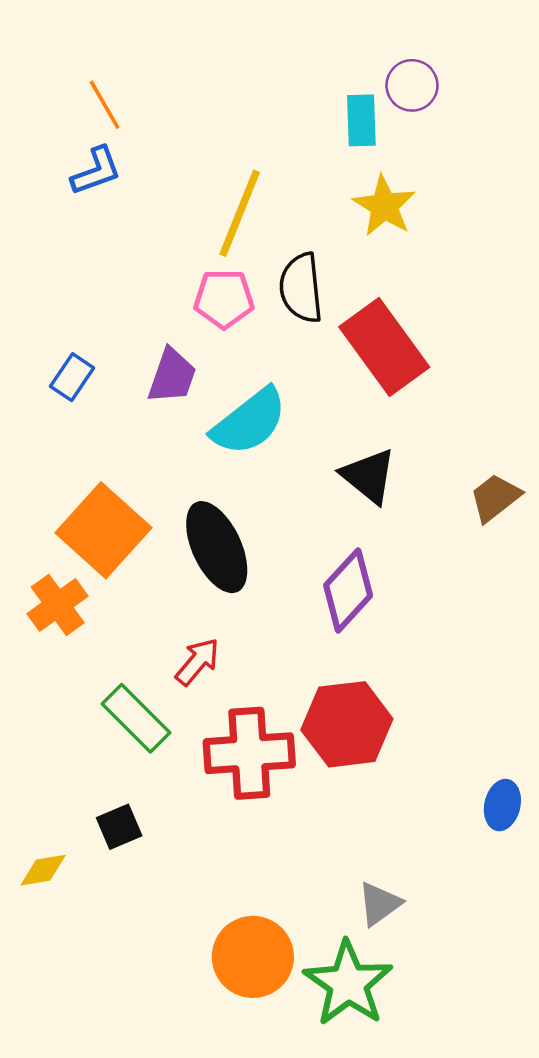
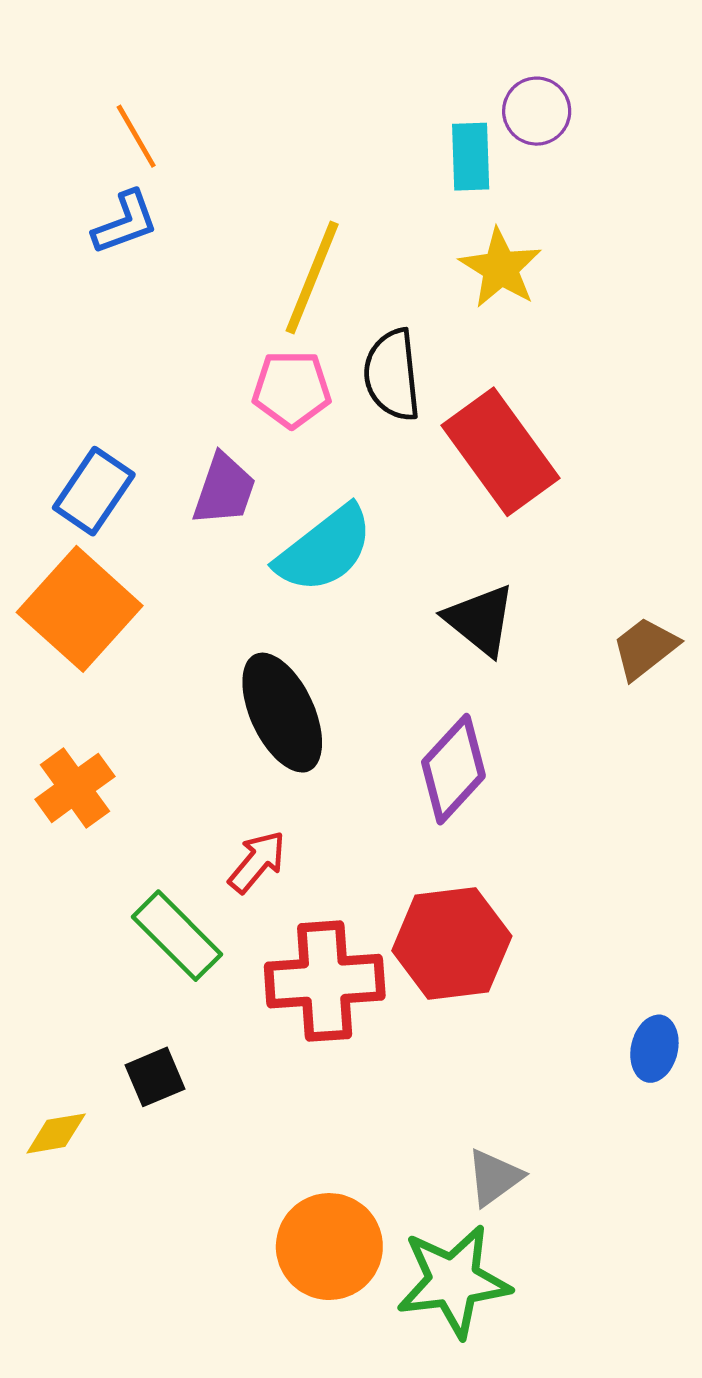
blue rectangle: (72, 377) -> (94, 491), size x1.4
orange square: (103, 530) -> (80, 609), moved
green star: (348, 983) -> (453, 1281), turned 30

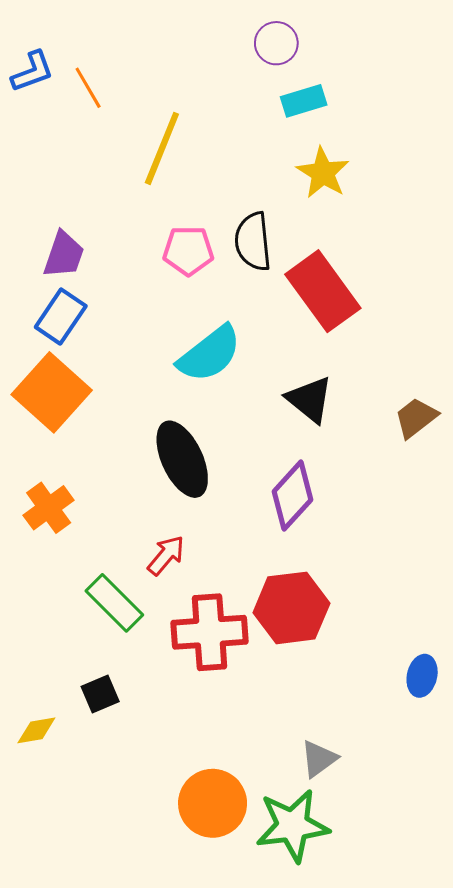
purple circle: (537, 111) -> (276, 43), moved
cyan rectangle: (471, 157) -> (304, 101), turned 75
blue L-shape: (125, 223) -> (32, 72), moved
yellow line: (312, 278) -> (162, 148), moved
purple trapezoid: (224, 490) -> (64, 255), moved

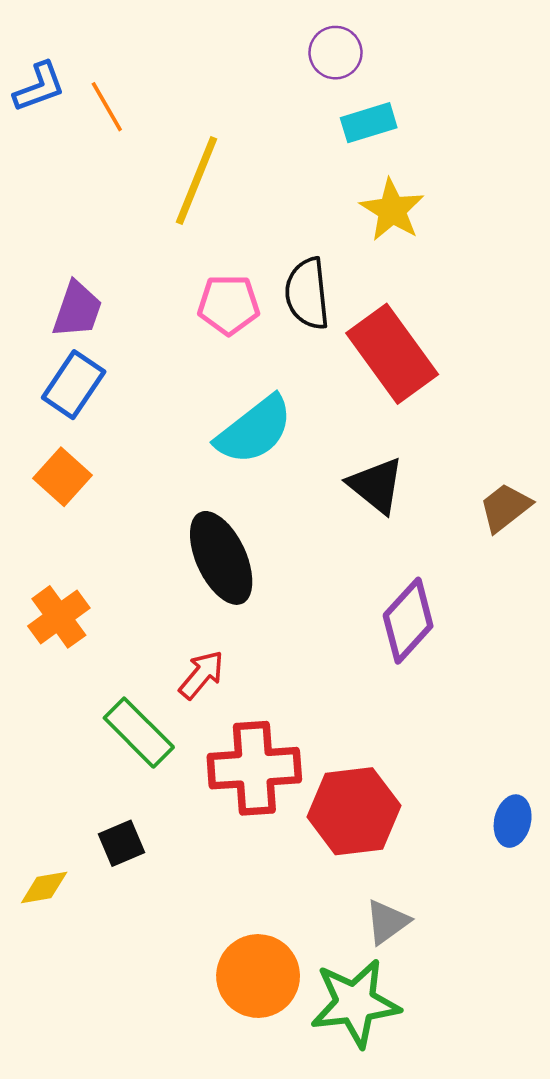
orange square: (52, 392) -> (63, 477), size x0.6
purple diamond: (292, 496) -> (408, 621), moved
red hexagon: (291, 608) -> (354, 811), moved

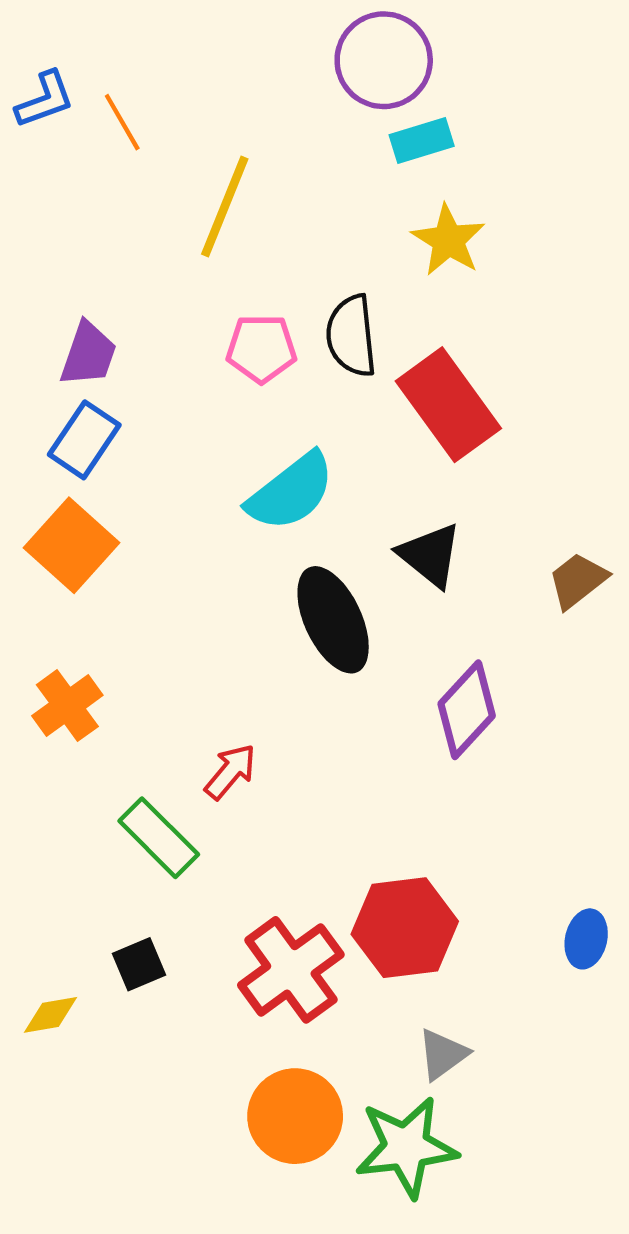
purple circle: (336, 53) -> (384, 60), size x1.6
orange square: (63, 477) -> (72, 545), size x1.4
black ellipse: (221, 558) -> (333, 620), moved
red cross: (254, 768) -> (291, 970), moved, turned -32

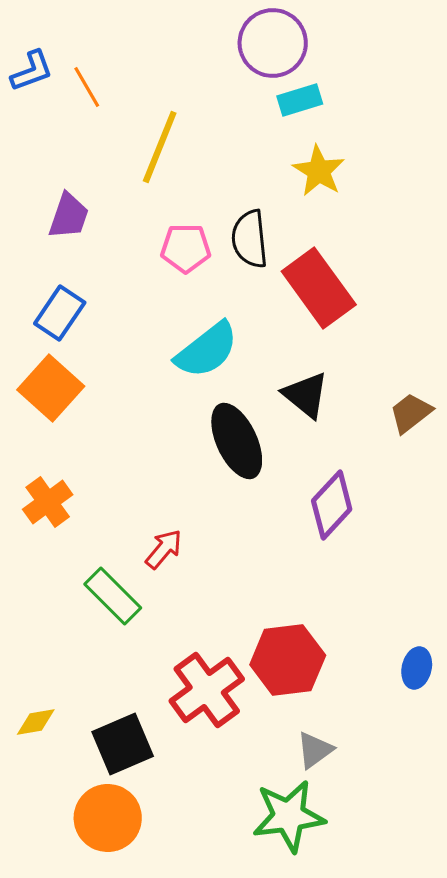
purple trapezoid: (88, 354) -> (69, 216), moved
black square: (139, 964) -> (123, 744), moved, size x1.6
orange circle: (295, 1116) -> (108, 818), moved

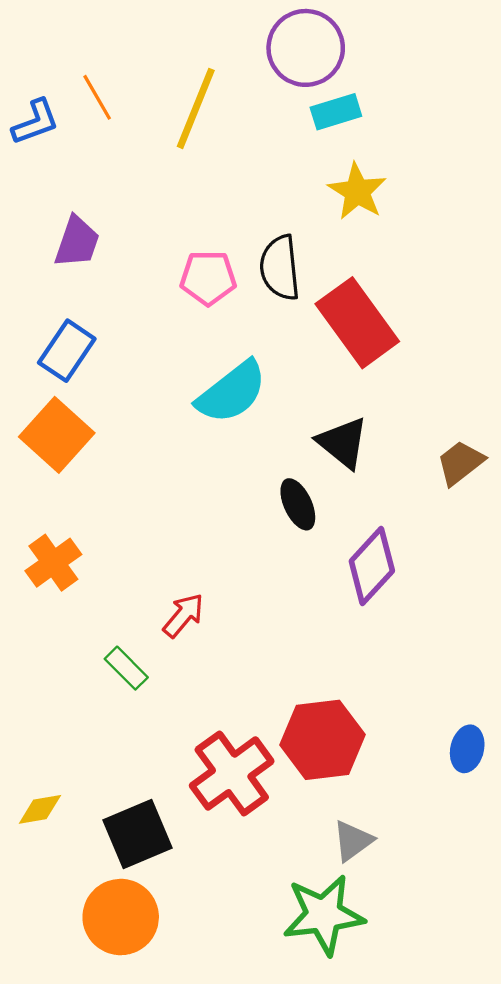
blue L-shape: (32, 71) -> (35, 122), moved
yellow line: (160, 147) -> (196, 108), moved
black ellipse: (237, 441) -> (298, 504), moved, size x0.6
green rectangle: (113, 596) -> (126, 668), size x0.7

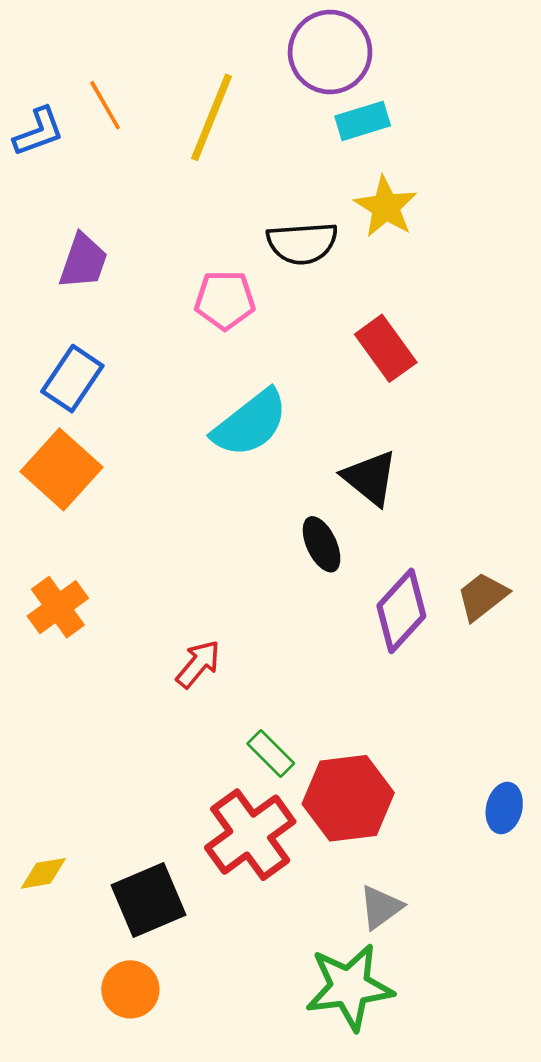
black semicircle: (280, 268) -> (302, 243), moved, turned -88
red rectangle: (357, 323) -> (386, 348), size x0.7
brown trapezoid: (460, 463) -> (482, 596), moved
green rectangle: (126, 668) -> (271, 754), moved
orange circle: (121, 917) -> (130, 989), size x0.7

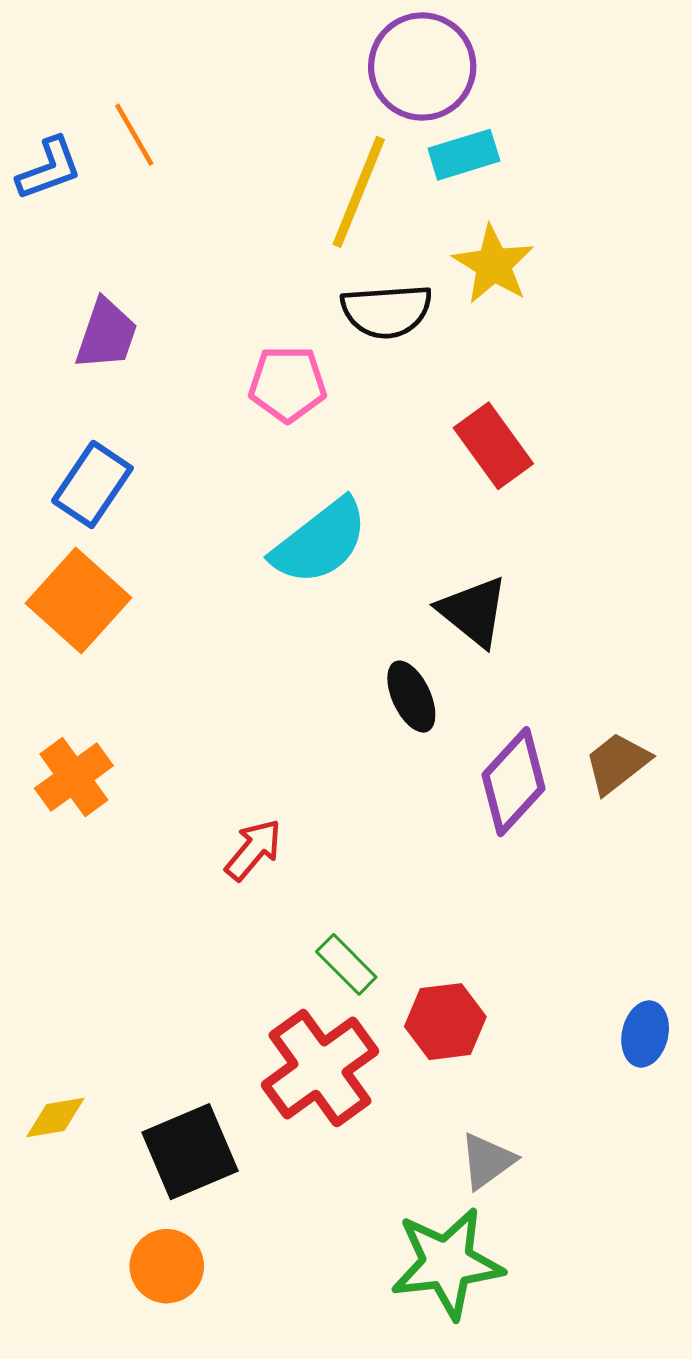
yellow line: (211, 117) -> (359, 192), moved
red hexagon: (348, 798) -> (445, 1022), size x0.7

